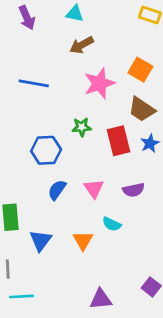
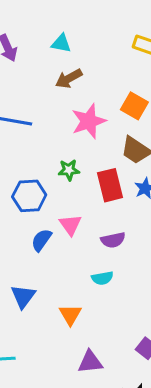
pink triangle: (94, 189) -> (70, 225), moved
purple semicircle: (134, 190) -> (113, 240), moved
cyan semicircle: (112, 224) -> (102, 278), turned -36
orange triangle: (83, 240) -> (70, 315), moved

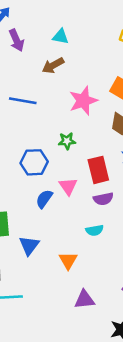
brown arrow: (69, 79) -> (53, 65), moved
red rectangle: (110, 185) -> (98, 170), moved

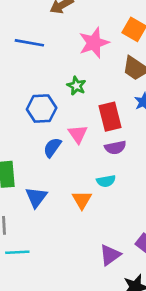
green star: (67, 141) -> (76, 86), turned 30
orange triangle: (68, 261) -> (82, 200), moved
purple triangle: (84, 300) -> (110, 255), moved, turned -30

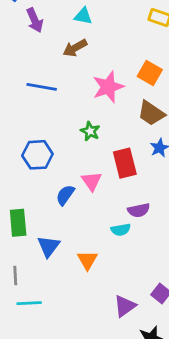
blue hexagon: (42, 109) -> (37, 155), moved
purple semicircle: (115, 148) -> (139, 210), moved
orange triangle: (82, 200) -> (87, 260), moved

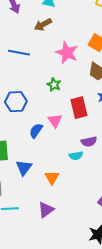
pink star: (108, 87) -> (67, 53), turned -30
purple triangle: (125, 306) -> (46, 210), moved

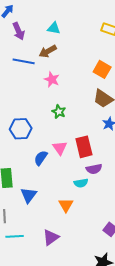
blue line: (19, 53) -> (24, 61), moved
pink star: (67, 53) -> (52, 79), moved, size x0.7
red rectangle: (79, 108) -> (84, 147), moved
orange triangle: (52, 178) -> (66, 205), moved

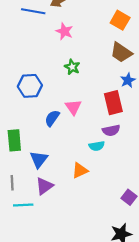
red rectangle: (84, 147) -> (113, 103), moved
orange triangle: (66, 205) -> (80, 170), turned 35
purple triangle: (51, 237) -> (44, 186), moved

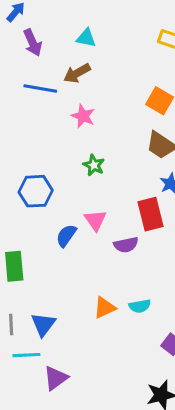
purple semicircle: (111, 130) -> (126, 245), moved
cyan semicircle: (97, 146) -> (140, 306), moved
blue triangle: (39, 159) -> (43, 324), moved
purple triangle: (44, 186) -> (56, 378), moved

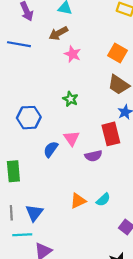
blue line: (40, 89) -> (19, 44), moved
pink star: (83, 116) -> (73, 54), moved
cyan semicircle: (140, 306) -> (103, 200), turned -32

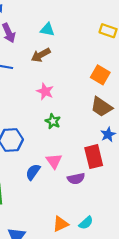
pink star: (73, 54) -> (45, 91), moved

